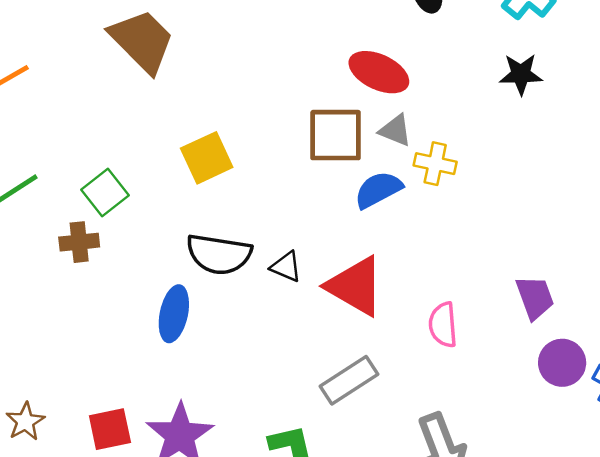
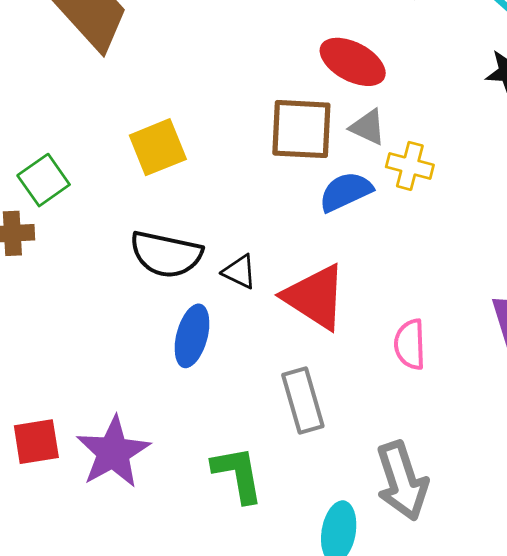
blue ellipse: (174, 314) -> (192, 336), moved
gray rectangle: (349, 380) -> (303, 401), turned -76

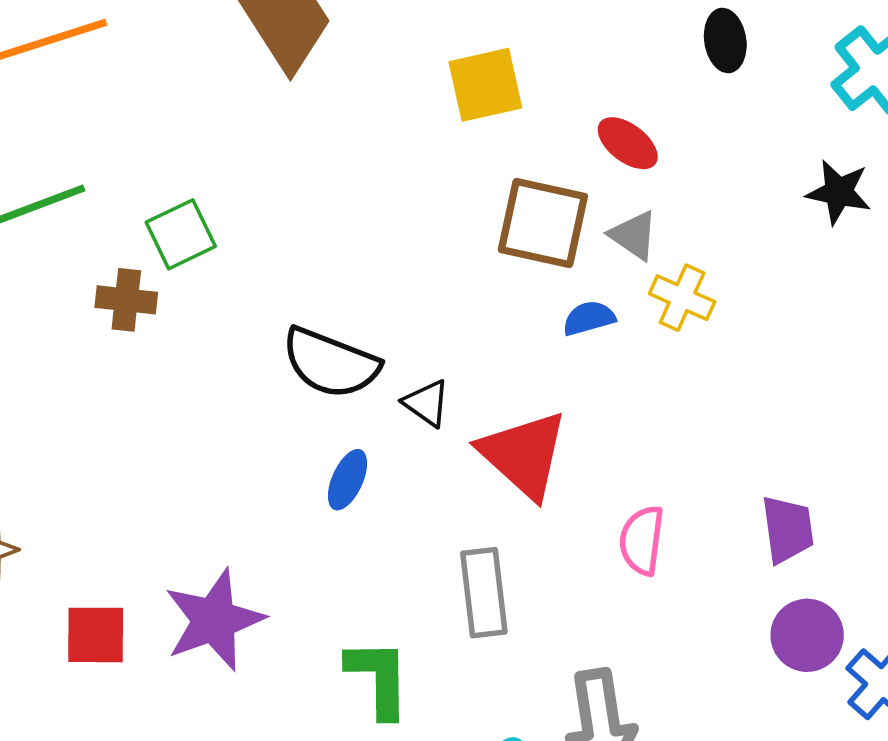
red ellipse: (353, 62) -> (628, 143), size x0.7
yellow square: (158, 147) -> (485, 85), moved
blue semicircle: (346, 192) -> (589, 318), size x0.7
blue ellipse: (192, 336) -> (347, 480), size x0.7
red square: (36, 442) -> (96, 635), moved

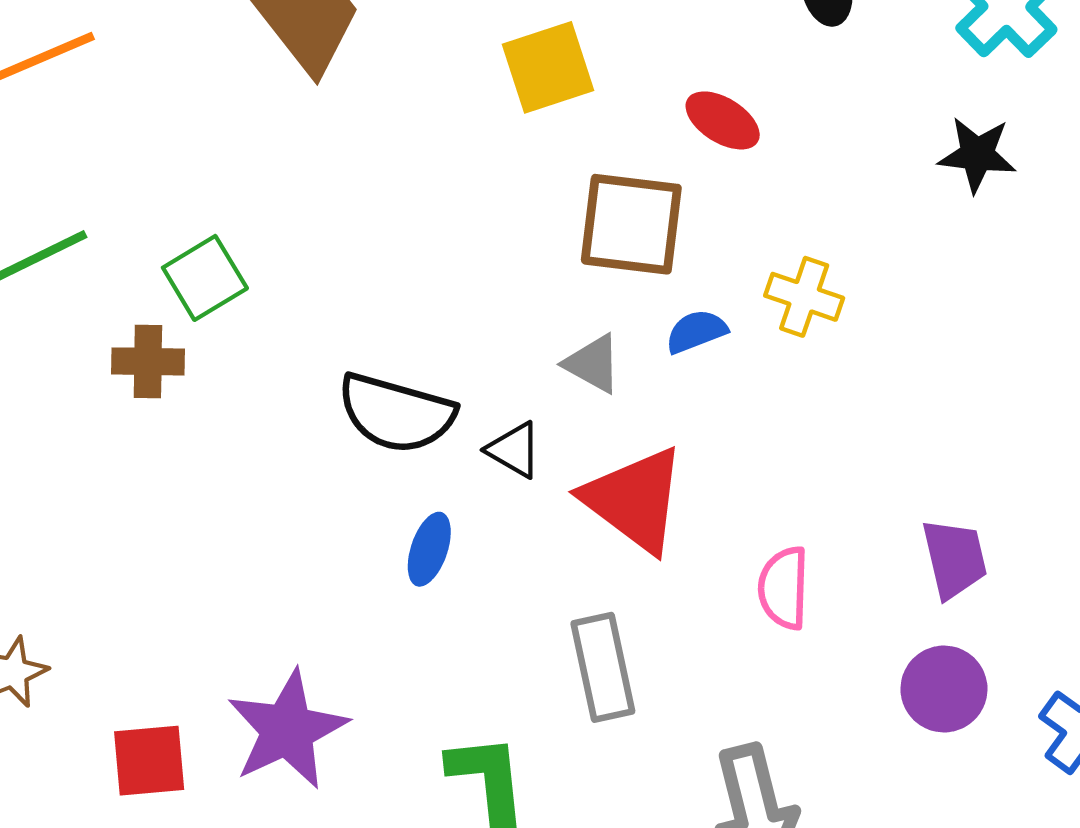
gray triangle: (634, 235) -> (593, 364), moved
purple circle: (807, 635) -> (944, 689), moved

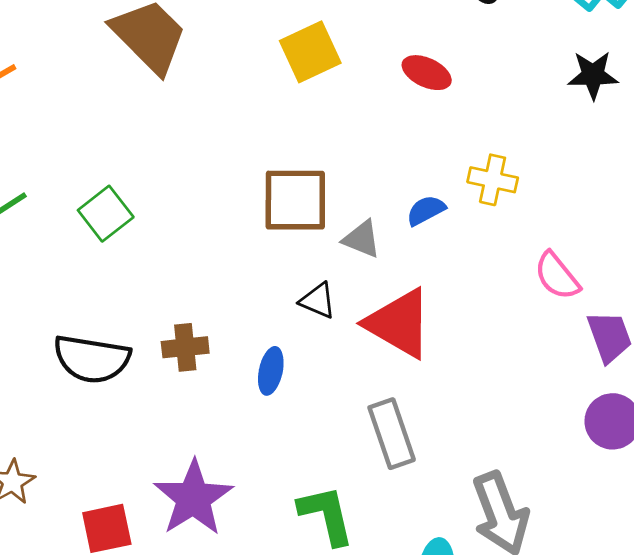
brown square: (631, 224) -> (295, 200), moved
brown cross: (148, 361) -> (185, 347), moved
black semicircle: (396, 413) -> (92, 359), moved
pink semicircle: (784, 588) -> (557, 276), moved, turned -34

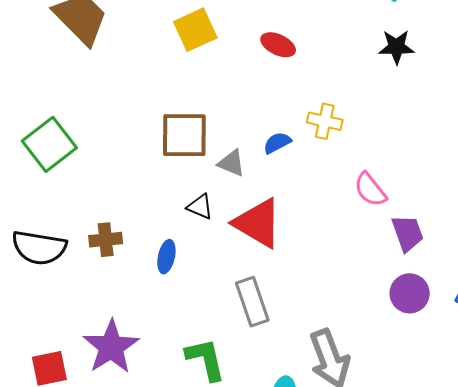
green square: (106, 214) -> (49, 144), size x1.4

